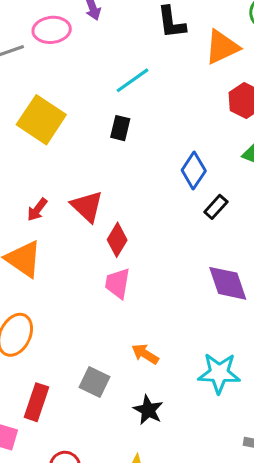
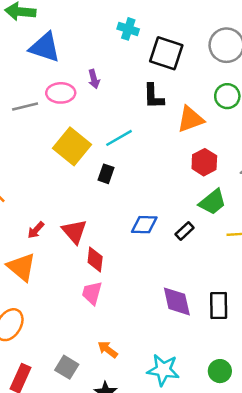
yellow square: (41, 120) -> (72, 146), moved
blue diamond: (194, 171) -> (144, 225), moved, turned 52
black rectangle: (216, 207) -> (185, 231), moved
red diamond: (117, 240) -> (95, 259), turned -30

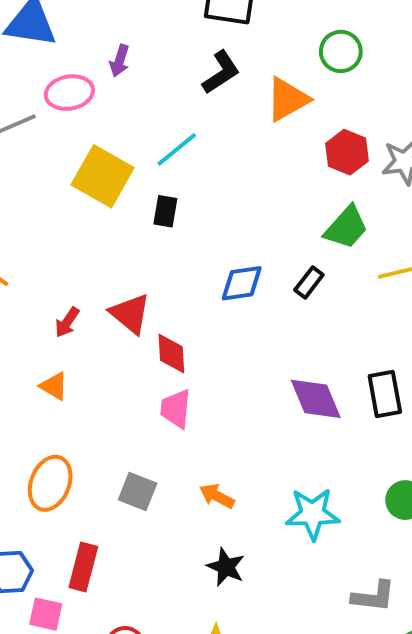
purple arrow: (94, 79) -> (120, 61), turned 42
black L-shape: (153, 96) -> (221, 72), turned -112
red hexagon: (204, 162) -> (347, 152), moved
orange triangle: (21, 267) -> (54, 386), size x0.6
gray square: (67, 367) -> (138, 491), moved

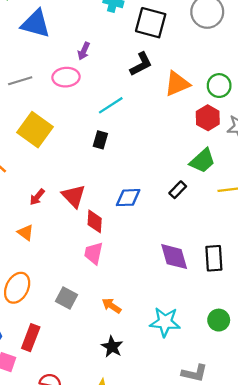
green circle: (341, 51) -> (219, 86), moved
pink ellipse: (69, 93) -> (66, 77), moved
yellow square: (103, 176) -> (35, 130), moved
blue diamond: (242, 283) -> (128, 198), moved

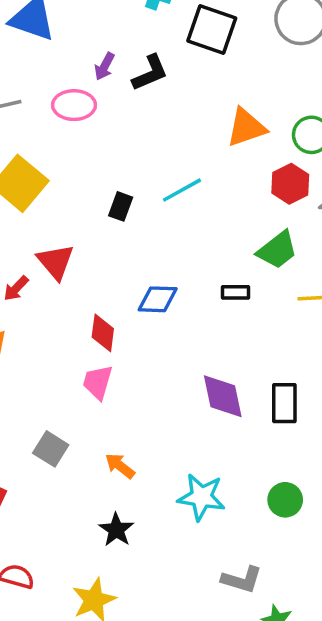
black L-shape: (141, 64) -> (150, 73), moved
cyan line: (111, 105) -> (182, 190), moved
black rectangle: (178, 190) -> (236, 292), turned 42
red triangle: (74, 196) -> (56, 262), moved

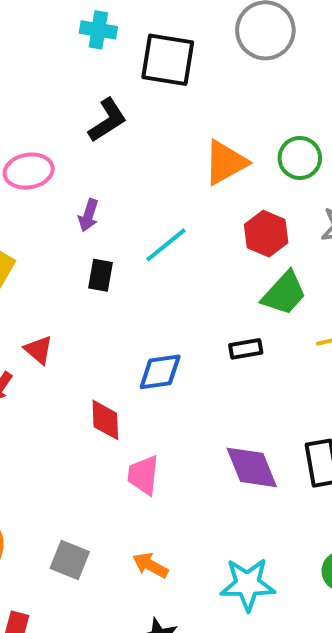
purple arrow: (104, 66) -> (88, 215), moved
red hexagon: (290, 184) -> (266, 234), moved
red triangle: (56, 262) -> (39, 350), size x0.7
pink trapezoid: (98, 382) -> (143, 475), moved

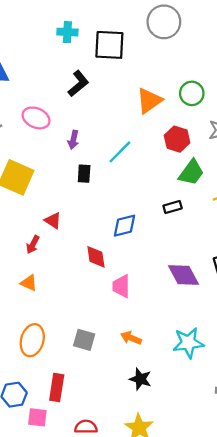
pink ellipse: (29, 171) -> (36, 118), turned 40

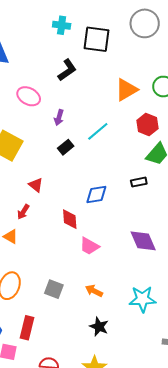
black rectangle: (84, 174) -> (66, 147), turned 42
red arrow: (33, 245) -> (23, 212), moved
pink trapezoid: (121, 286) -> (89, 246), turned -65

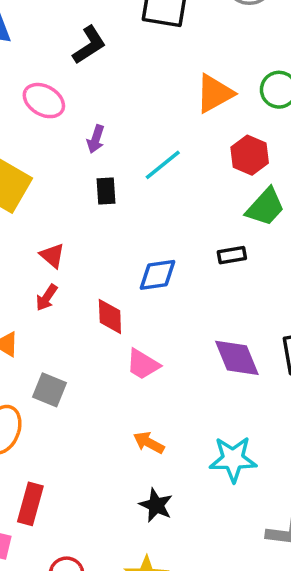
black L-shape: (67, 70) -> (89, 45), moved
black rectangle: (66, 147) -> (106, 191), turned -56
red arrow: (23, 212) -> (47, 298), moved
gray square: (54, 289) -> (49, 390), moved

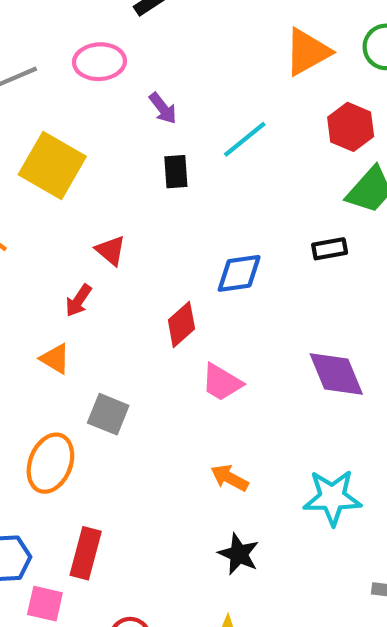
pink ellipse: (44, 101) -> (99, 62), turned -33
purple arrow: (96, 139) -> (163, 108), turned -56
red arrow: (47, 298) -> (78, 301), moved
red diamond: (110, 316) -> (181, 324), turned 51

